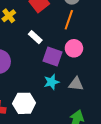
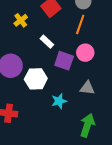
cyan star: (52, 82) -> (59, 101), moved
white hexagon: (24, 103) -> (36, 79), moved

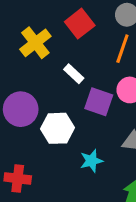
yellow cross: (21, 20) -> (35, 43), size x1.5

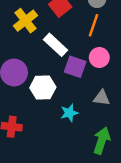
white rectangle: (74, 74) -> (56, 45), size x1.5

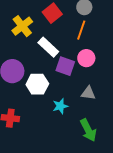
green arrow: (102, 141) -> (88, 130), turned 135

